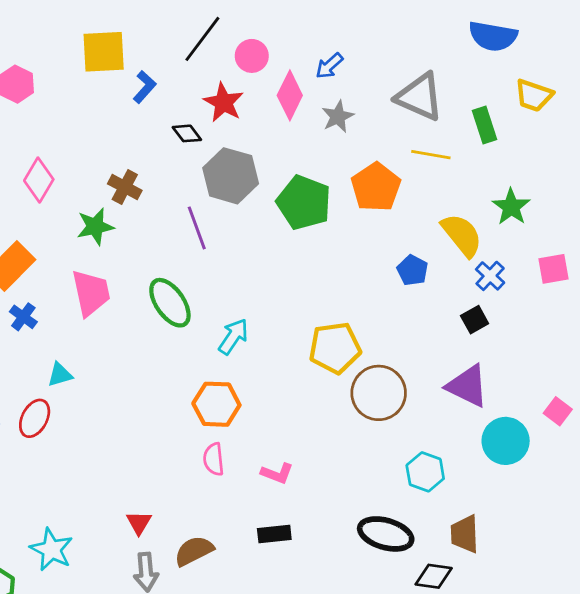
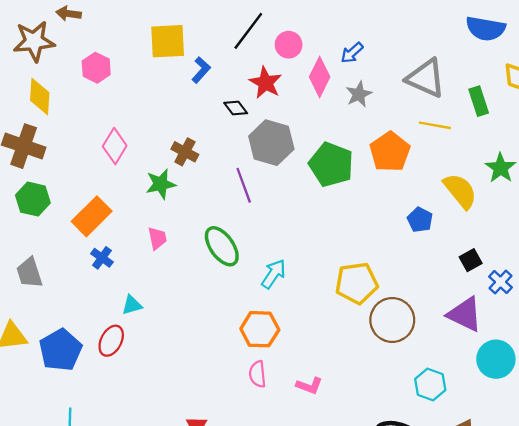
blue cross: (490, 276) -> (501, 282), moved
pink trapezoid: (91, 293) -> (157, 238), size x0.6

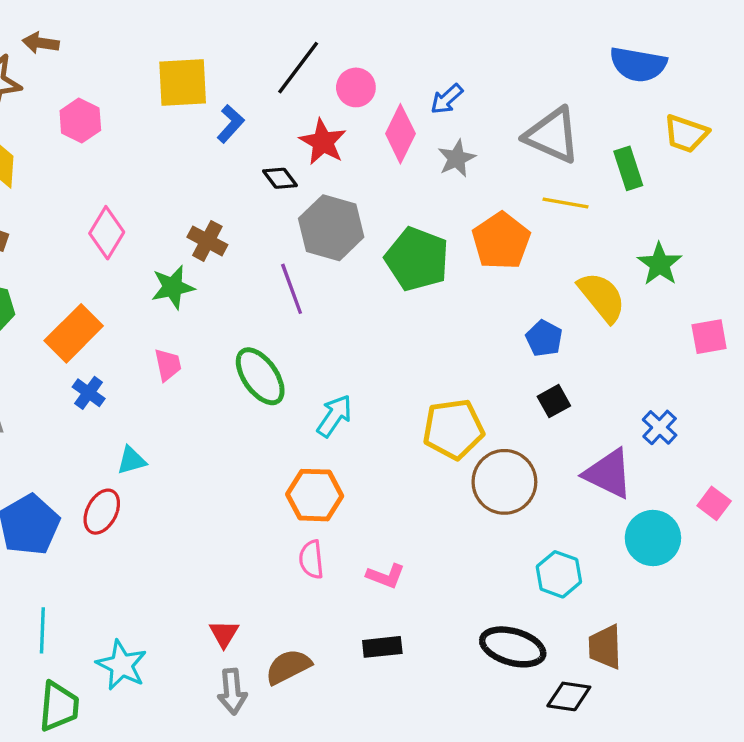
black square: (471, 260) -> (554, 401), moved

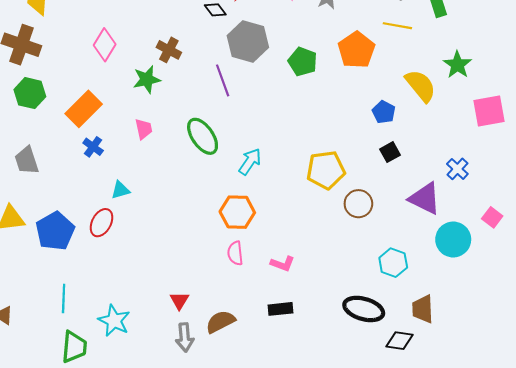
green pentagon: (417, 259) -> (303, 62), size x0.7
pink square: (709, 337) -> (489, 111), size x1.4
brown circle: (504, 482) -> (358, 204), size x0.7

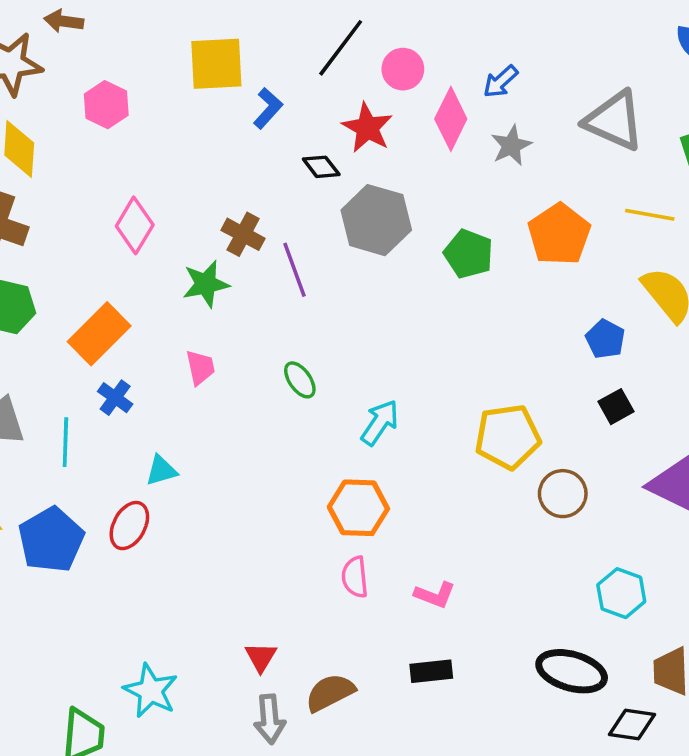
yellow line: (397, 26) -> (650, 215), moved
purple line: (223, 80) -> (295, 270), moved
green ellipse: (203, 136) -> (300, 380), size x0.6
cyan line: (64, 298) -> (65, 442), moved

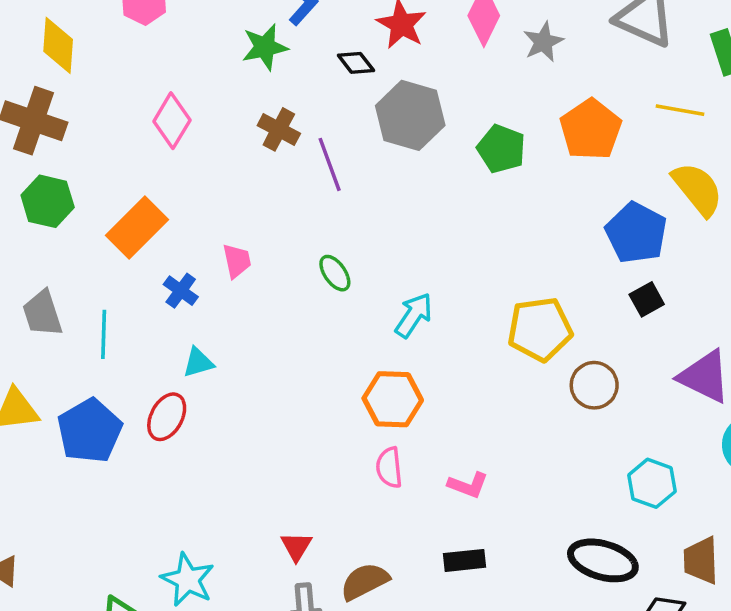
green star: (206, 284) -> (265, 47), moved
blue pentagon: (605, 339) -> (636, 233), size x1.6
blue cross: (115, 398) -> (181, 291), moved

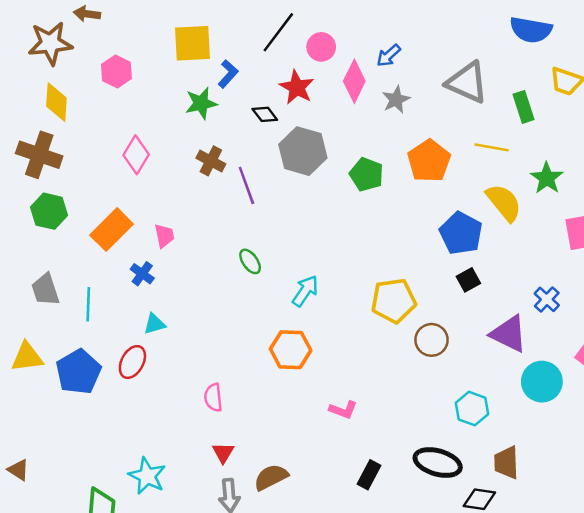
pink trapezoid: (237, 261) -> (164, 236), moved
pink semicircle: (389, 468) -> (213, 398), moved
black rectangle: (465, 560) -> (369, 475), moved, turned -56

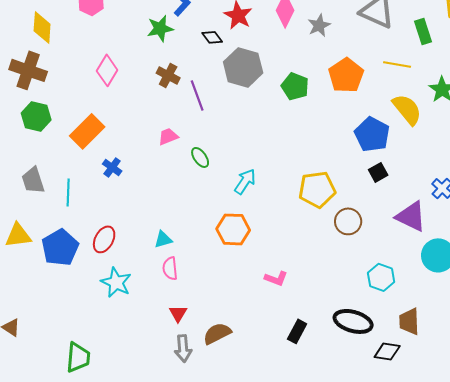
pink trapezoid: (164, 236) -> (168, 136), moved, turned -100
cyan triangle: (154, 324) -> (163, 239), moved
cyan star: (147, 476) -> (116, 282), moved

